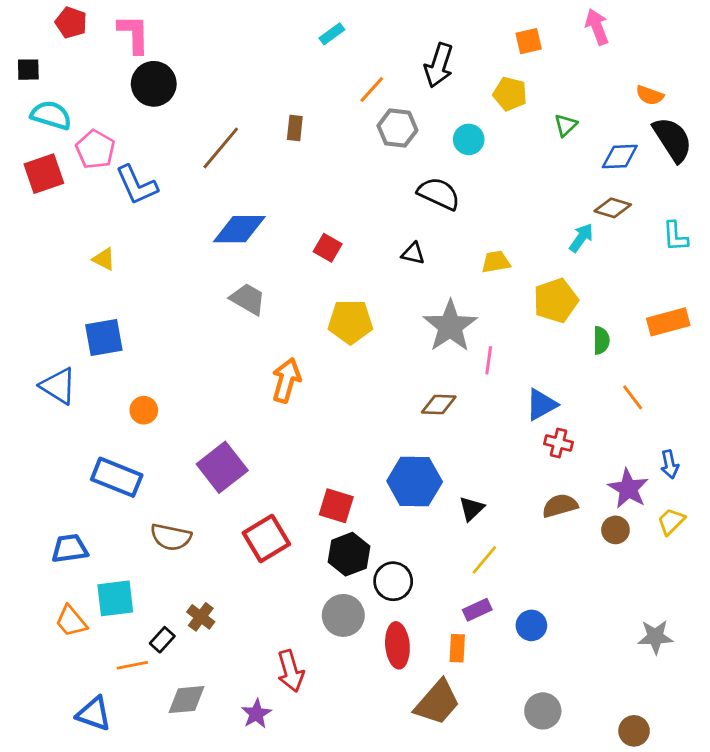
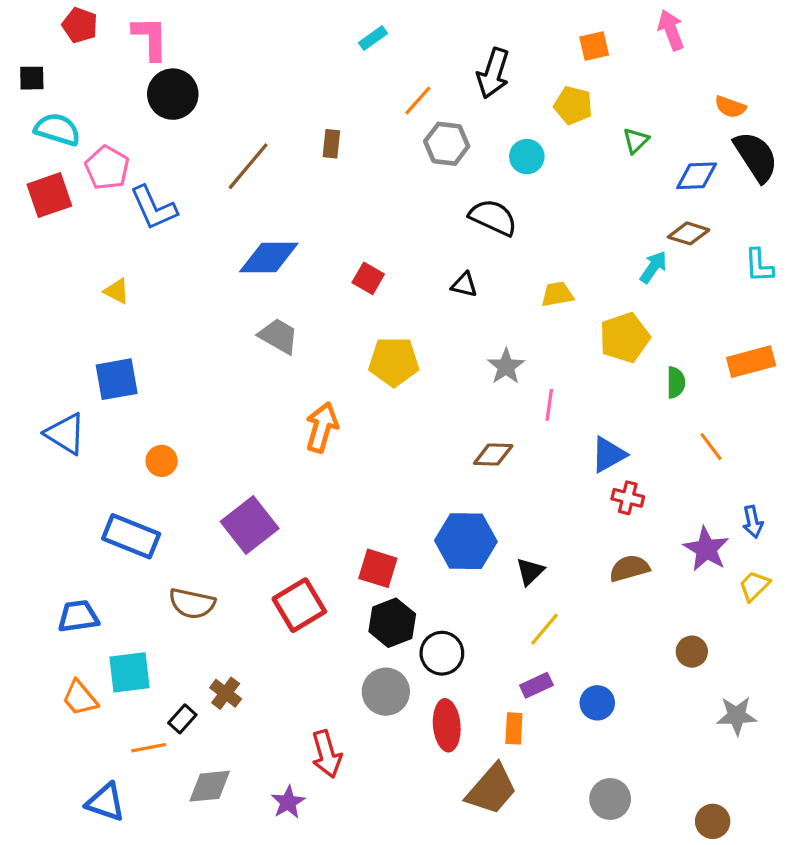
gray star: (450, 326) -> (506, 366), size x0.6
brown circle: (615, 530) -> (692, 652), moved

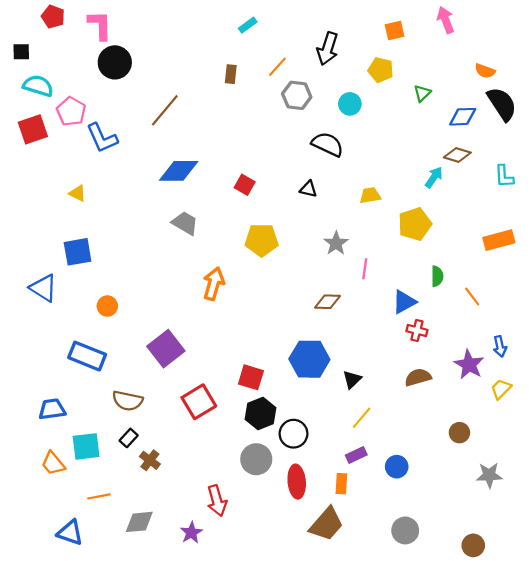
brown rectangle: (331, 144) -> (231, 74), moved
green semicircle: (676, 382) -> (437, 276), moved
black rectangle: (182, 719) -> (129, 438), moved

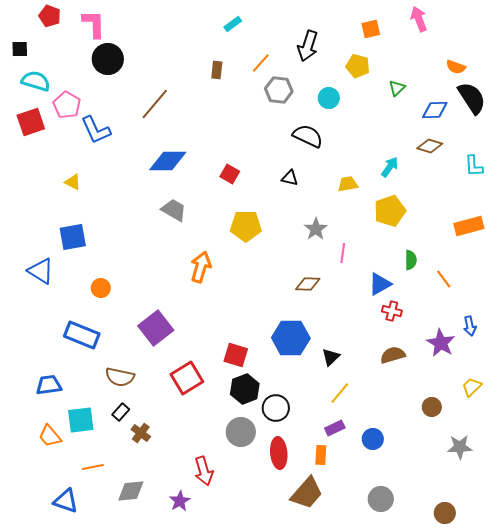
cyan arrow: (434, 177) -> (390, 167), moved
yellow trapezoid: (501, 389) -> (472, 387), moved

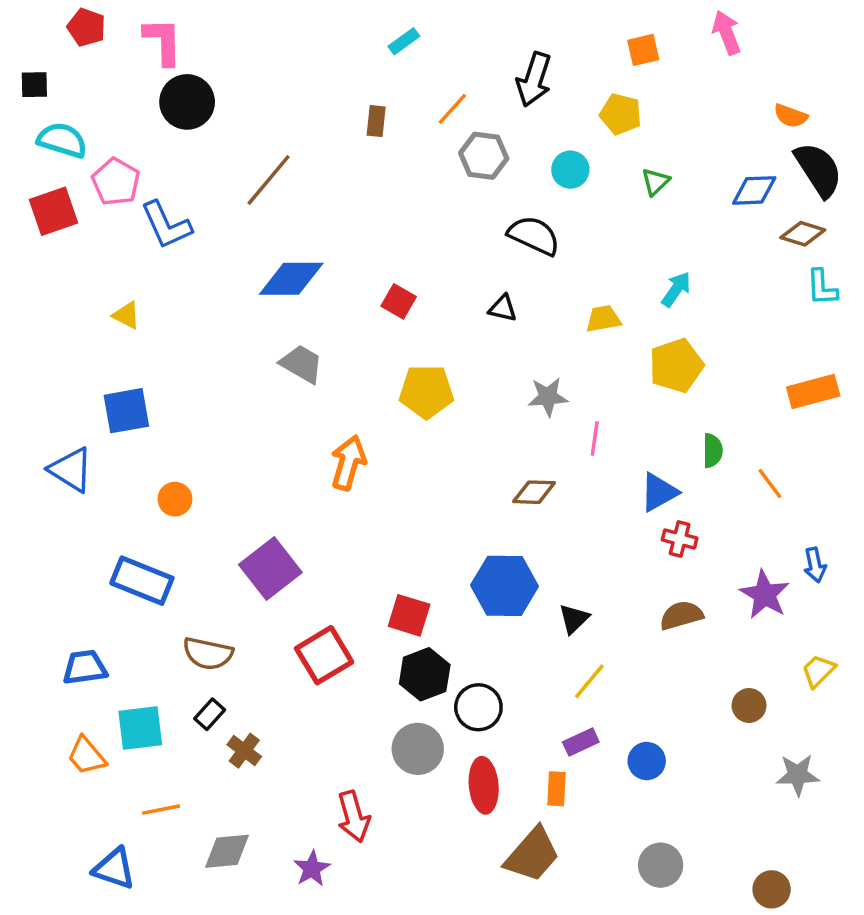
green triangle: (397, 88) -> (655, 182), moved
brown diamond: (430, 146) -> (803, 234), moved
gray star: (316, 229) -> (548, 397), turned 30

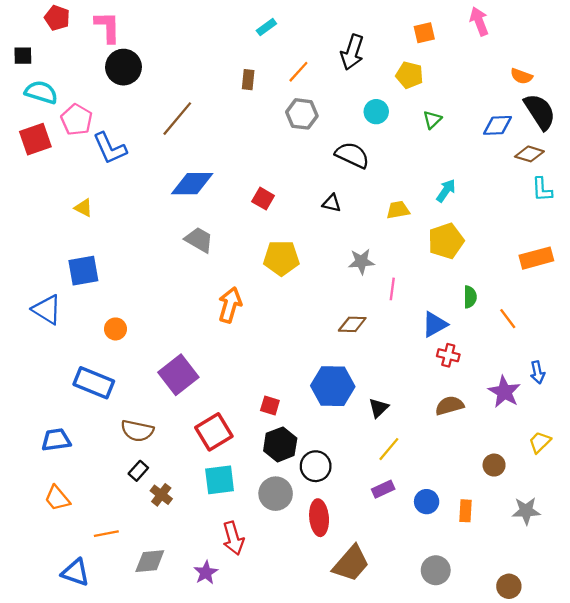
gray hexagon: (484, 156) -> (302, 114), moved
red square: (409, 615) -> (270, 406), size x0.7
cyan square: (140, 728) -> (220, 480), moved
orange rectangle: (556, 789) -> (465, 511), moved

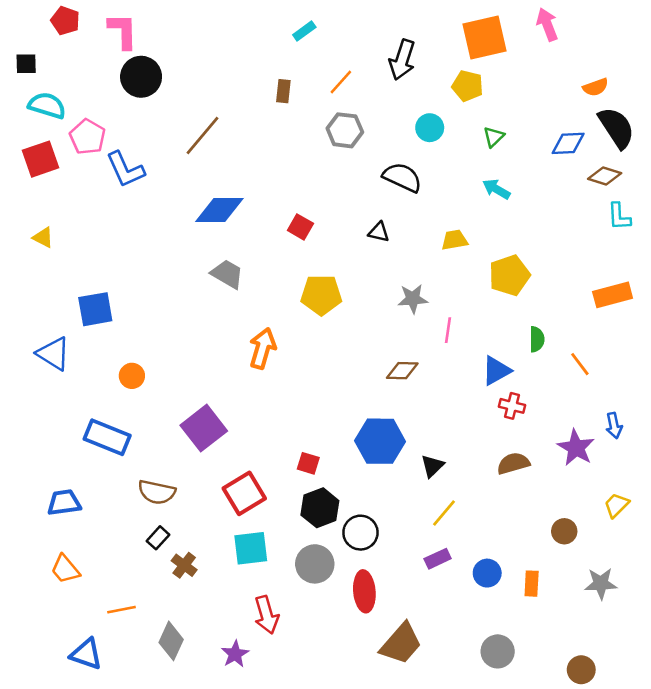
orange square: (424, 33) -> (485, 38), size x1.8
orange semicircle: (521, 76) -> (596, 87), turned -40
cyan arrow: (446, 191) -> (496, 189), moved, turned -95
yellow triangle: (83, 208) -> (43, 237), moved
gray diamond: (150, 561) -> (171, 641), turned -60

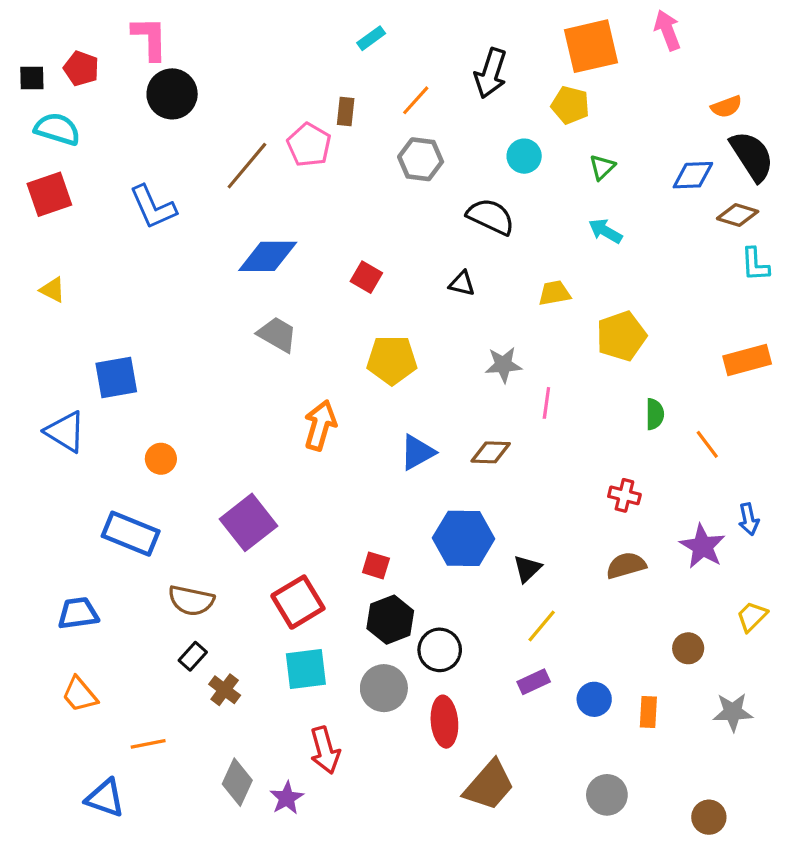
red pentagon: (65, 21) -> (81, 68), moved
pink pentagon: (88, 137) -> (309, 145), moved
blue triangle: (496, 371) -> (417, 452), moved
gray diamond: (171, 641) -> (237, 782), moved

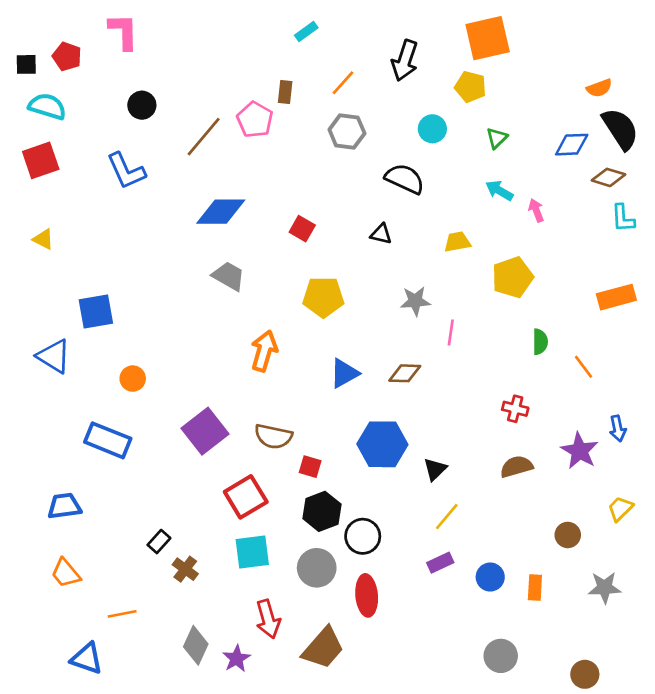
pink arrow: (667, 30) -> (536, 210), moved, size x0.7
black circle: (172, 94) -> (142, 105), moved, size x0.7
brown semicircle: (191, 601) -> (273, 436), moved
brown trapezoid: (489, 785) -> (323, 648), moved

